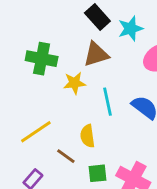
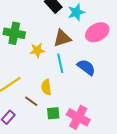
brown triangle: (96, 54) -> (62, 38), moved

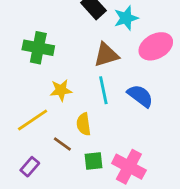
yellow star: (37, 50) -> (61, 90), moved

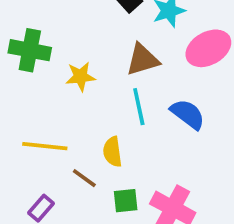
green cross: (38, 48) -> (30, 50), moved
yellow star: (61, 90) -> (81, 77), moved
yellow line: (33, 120) -> (45, 146), turned 40

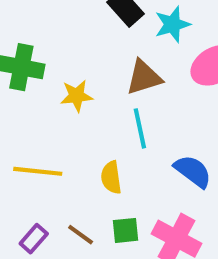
blue semicircle: (188, 114) -> (193, 171), moved
brown line: (84, 178) -> (81, 235), moved

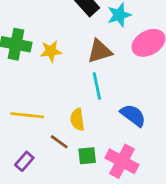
yellow star: (77, 96) -> (51, 51), moved
brown line: (81, 235) -> (59, 142), moved

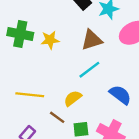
cyan line: (97, 86) -> (89, 70), turned 65
yellow semicircle: (77, 120) -> (73, 98), turned 60

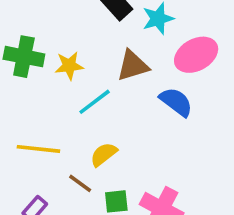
cyan line: (89, 70) -> (95, 102), moved
blue semicircle: (120, 95) -> (176, 102), moved

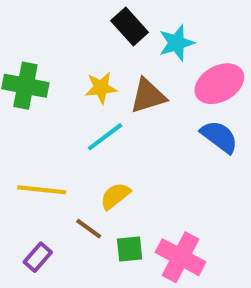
yellow star: (69, 66) -> (101, 88), moved
blue semicircle: (176, 102) -> (219, 137), moved

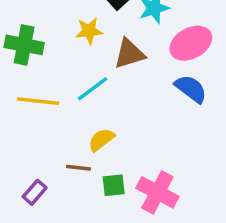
yellow star: (101, 88) -> (89, 31), moved
yellow line: (42, 190) -> (38, 101), moved
brown line: (89, 229) -> (79, 168), turned -30

